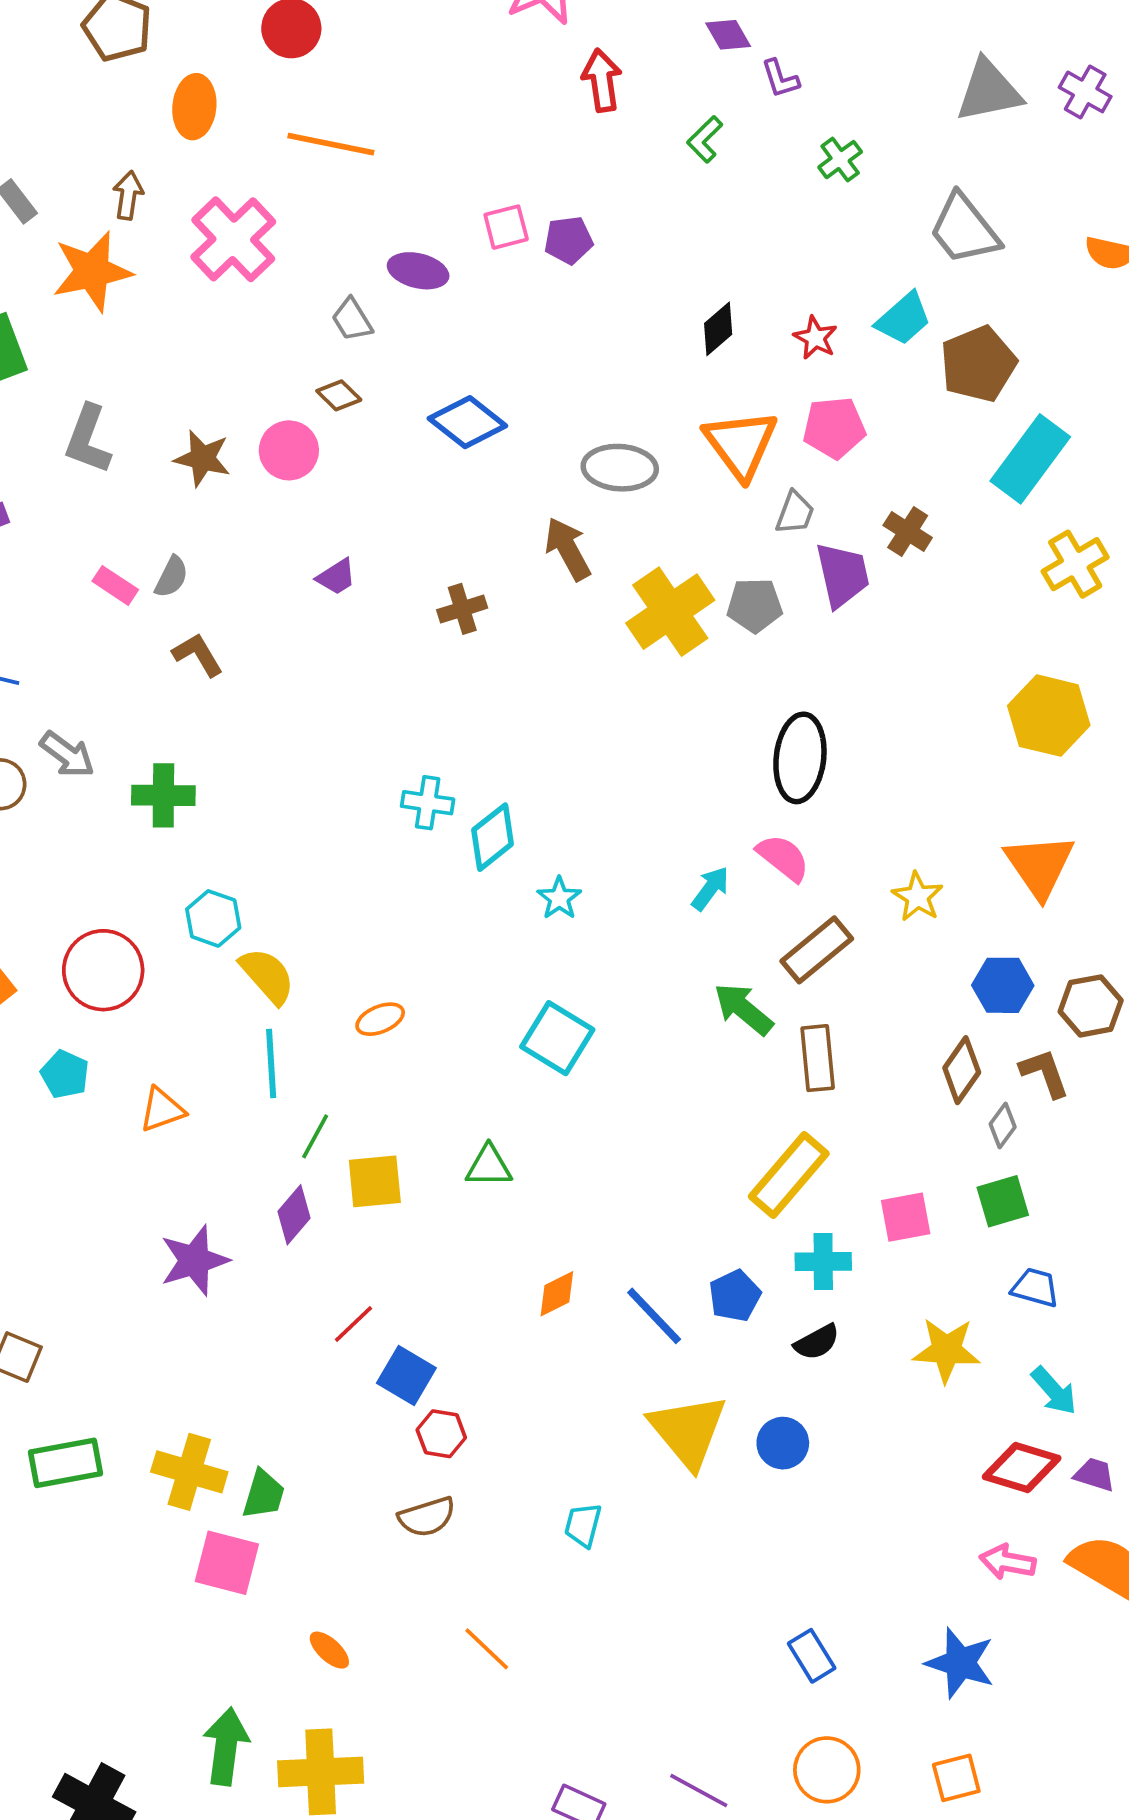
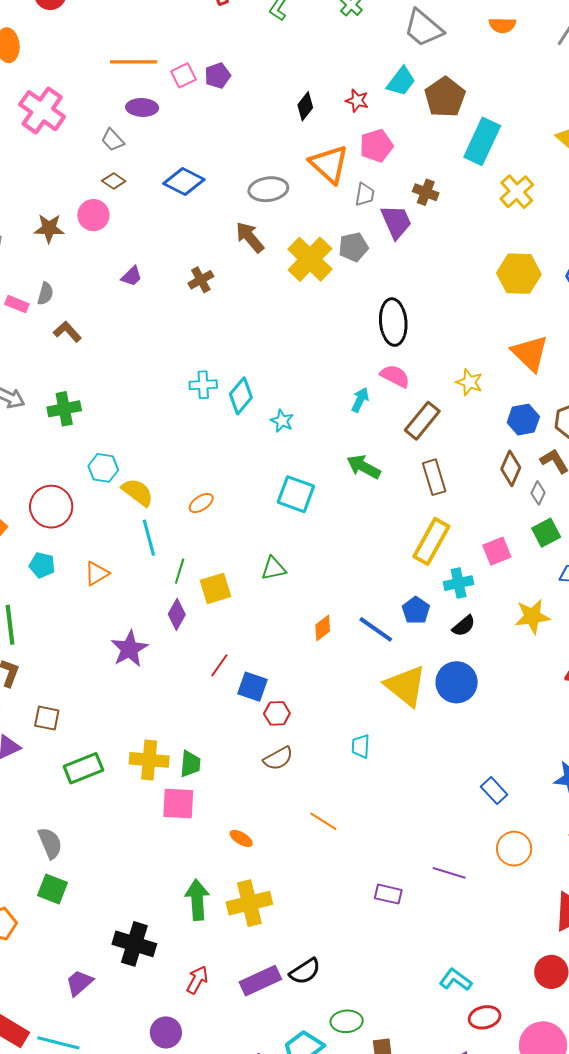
orange line: (331, 144) -> (134, 62), moved
green arrow: (743, 1009) -> (364, 467), moved
blue circle: (783, 1443) -> (457, 682), size x1.5

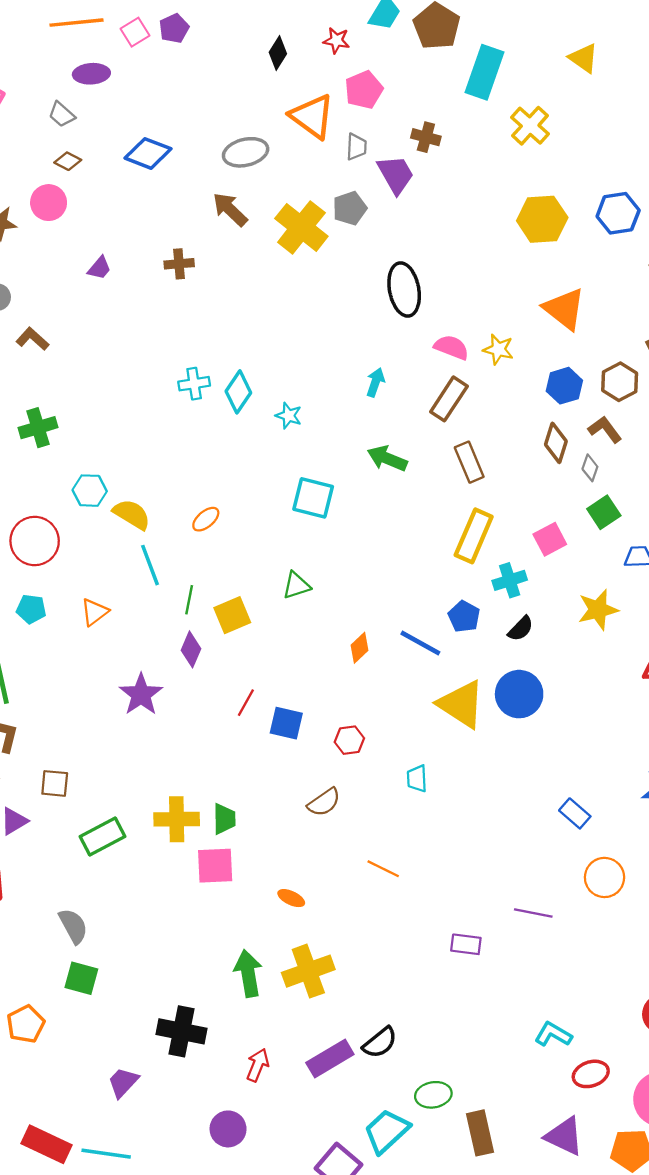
brown cross: (201, 280) -> (179, 264), turned 30
pink semicircle: (395, 376) -> (451, 347), moved
red hexagon: (277, 713) -> (349, 740), moved

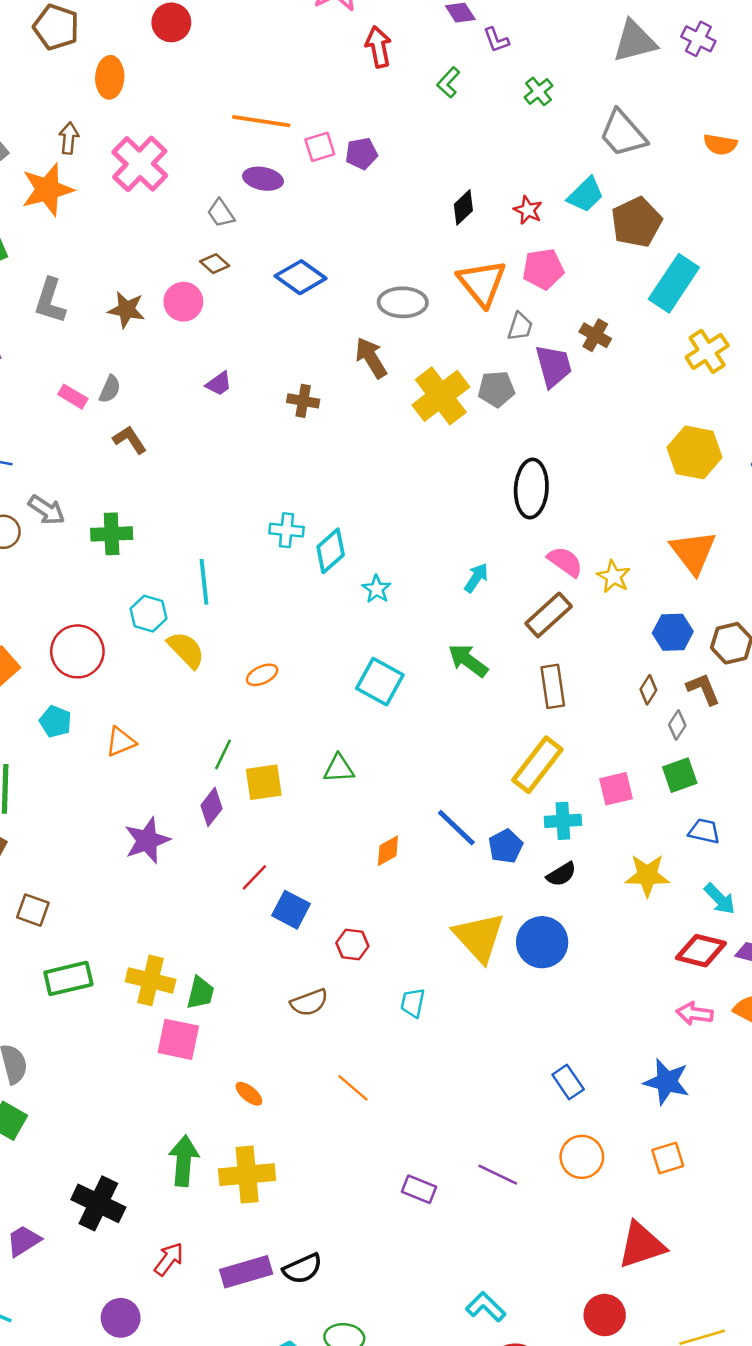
brown diamond: (556, 443) -> (648, 690), size x0.7
cyan line: (150, 565) -> (204, 582), moved
blue line: (420, 643) -> (456, 828), moved

